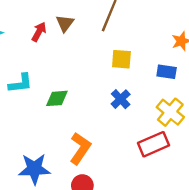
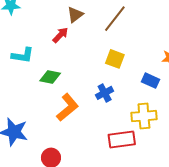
red arrow: (39, 32) -> (60, 35), moved
yellow cross: (170, 112) -> (144, 116), turned 30
orange L-shape: (80, 148) -> (67, 107), moved

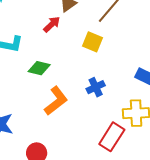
yellow square: (115, 59) -> (93, 42), moved
red rectangle: (122, 139) -> (112, 137), turned -52

